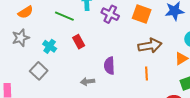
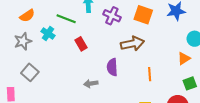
cyan cross: (50, 46) -> (48, 34), moved
brown arrow: (150, 46) -> (132, 44), moved
gray square: (39, 71) -> (30, 72), moved

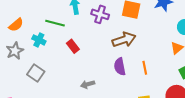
purple semicircle: (112, 67) -> (120, 67), moved
gray square: (30, 72) -> (36, 73), moved

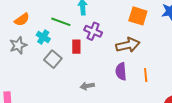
purple cross: (100, 14) -> (93, 31), moved
red rectangle: (73, 46) -> (76, 47), turned 32
gray square: (36, 73) -> (53, 59), moved

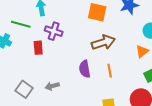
brown arrow: (128, 45) -> (103, 42), moved
gray square: (53, 59) -> (24, 89), moved

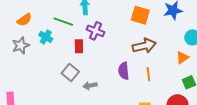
gray square: (24, 89) -> (70, 73), moved

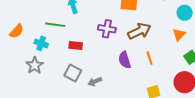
purple cross: (96, 31) -> (107, 29), moved
gray star: (21, 45) -> (35, 65), moved
red rectangle: (79, 46) -> (76, 45), turned -72

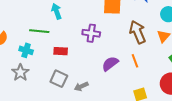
brown arrow: (139, 31) -> (138, 32), moved, turned -85
purple semicircle: (125, 60) -> (110, 64), turned 72

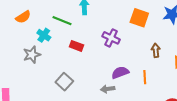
brown arrow: (138, 32) -> (156, 50), size x0.6
gray square: (59, 79) -> (64, 82), moved
gray arrow: (81, 86) -> (108, 89), moved

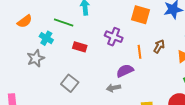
brown arrow: (156, 50) -> (159, 46), turned 40
orange line: (145, 77) -> (140, 52), moved

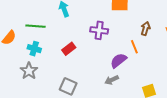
green line: (64, 23) -> (35, 26), moved
red rectangle: (80, 47) -> (69, 49), turned -40
orange line: (140, 52) -> (134, 47), moved

